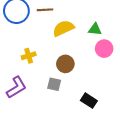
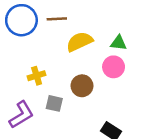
pink circle: (104, 49) -> (114, 67), moved
gray square: (54, 84) -> (54, 103), moved

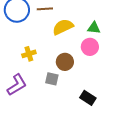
gray square: (54, 103) -> (52, 79), moved

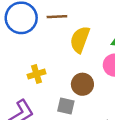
yellow semicircle: (63, 27) -> (80, 40), turned -45

